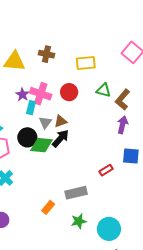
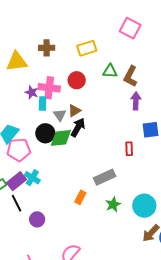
red rectangle: (106, 170) -> (129, 149), turned -48

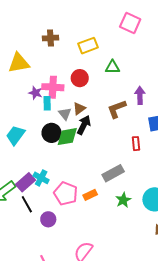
brown cross: (47, 48) -> (50, 38), moved
brown L-shape: (131, 76) -> (117, 109), moved, turned 45
pink pentagon: (19, 150) -> (66, 193), moved, turned 30
orange rectangle: (80, 197) -> (90, 195), turned 40

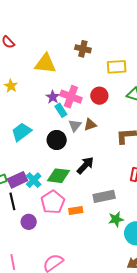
cyan rectangle: (47, 103) -> (61, 110), turned -48
black arrow: (84, 125) -> (85, 165), moved
green diamond: (67, 137) -> (59, 176), moved
green star: (123, 200) -> (116, 219), moved

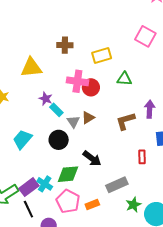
pink cross: (71, 97) -> (77, 81), moved
black arrow: (85, 165) -> (92, 158), turned 96

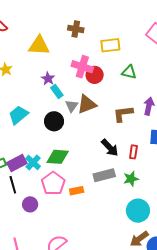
brown triangle: (88, 118) -> (87, 104), size x1.5
black arrow: (92, 158) -> (110, 148), moved
green star: (133, 205) -> (131, 179), moved

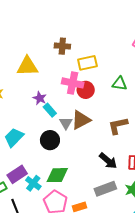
yellow rectangle: (110, 45) -> (87, 63), moved
purple rectangle: (17, 163) -> (17, 174), moved

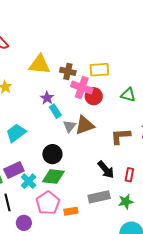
brown cross: (62, 46) -> (68, 71), moved
black circle: (50, 140) -> (52, 154), moved

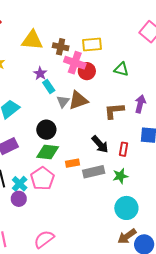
cyan cross: (29, 181) -> (20, 184), moved
orange rectangle: (71, 211) -> (73, 163), moved

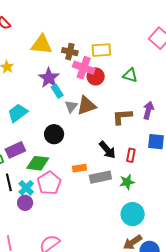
purple star: (40, 73) -> (49, 78), size x1.5
green diamond: (48, 152) -> (38, 163), moved

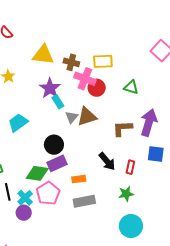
purple arrow: (148, 110) -> (149, 122), size x1.5
purple rectangle: (15, 150) -> (57, 163), moved
gray rectangle: (100, 177) -> (84, 201), moved

